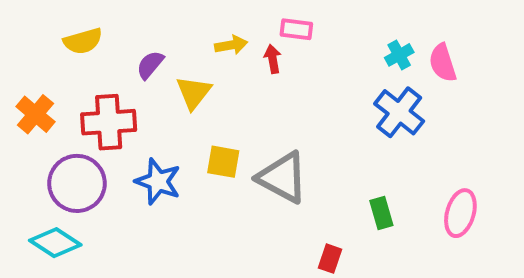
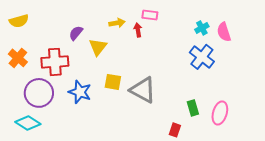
yellow semicircle: (83, 41) -> (19, 21), moved
pink ellipse: (460, 213) -> (220, 113), moved
red rectangle: (330, 259) -> (175, 130), moved

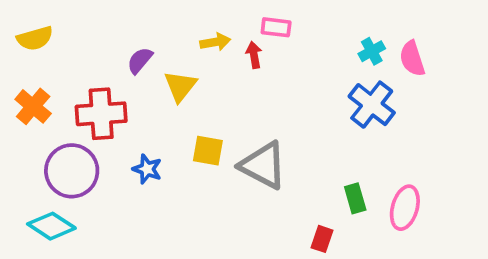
blue star: (80, 92) -> (147, 169), size x0.7

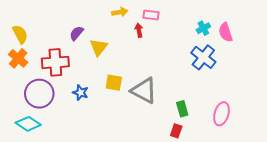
yellow semicircle: (35, 38) -> (20, 34), moved, turned -102
yellow arrow: (215, 42) -> (120, 12), moved
green rectangle: (355, 198) -> (182, 109), moved

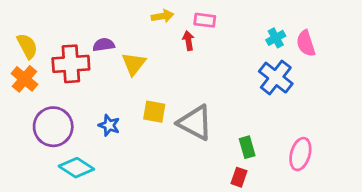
purple semicircle: (77, 33) -> (104, 45), turned 42
red cross: (55, 62) -> (71, 64), moved
cyan diamond: (28, 124) -> (76, 168), moved

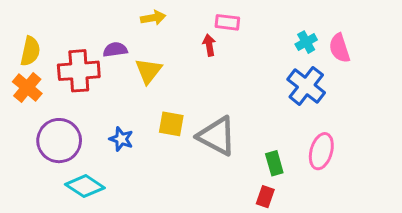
yellow arrow: (162, 16) -> (153, 18), moved
yellow semicircle: (27, 46) -> (30, 51), turned 40
pink ellipse: (300, 154) -> (321, 151), moved

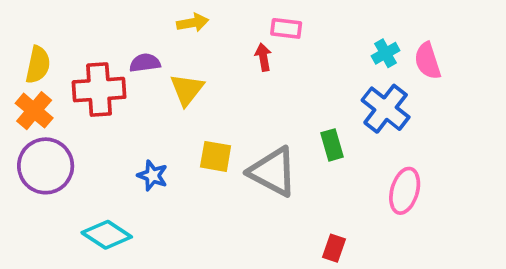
purple circle: (59, 141) -> (46, 166), moved
green rectangle: (274, 163) -> (332, 145), moved

